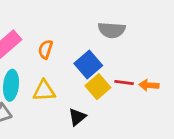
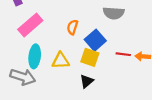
orange semicircle: (45, 49) -> (73, 27), moved
yellow square: (98, 87) -> (90, 57), moved, turned -30

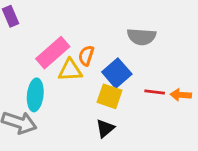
pink rectangle: (30, 25) -> (53, 53), moved
yellow triangle: (61, 61) -> (70, 70), moved

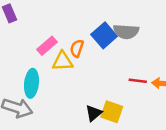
pink rectangle: (53, 53) -> (47, 46), size x0.7
blue square: (117, 73) -> (104, 35), moved
yellow square: (109, 96) -> (112, 112), moved

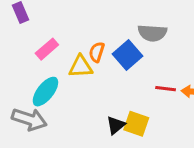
blue square: (104, 35) -> (127, 55), moved
pink rectangle: (47, 46) -> (47, 49), moved
cyan ellipse: (31, 83) -> (45, 92), turned 32

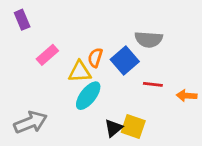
red line: (166, 89) -> (153, 84), moved
cyan ellipse: (45, 92) -> (88, 96), moved
gray arrow: (29, 119) -> (30, 122), turned -40

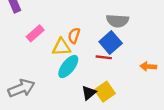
blue square: (125, 60) -> (111, 42), moved
red line: (153, 84) -> (104, 57), moved
yellow square: (133, 127) -> (105, 92), turned 36

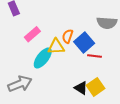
blue square: (111, 42) -> (84, 42), moved
cyan ellipse: (68, 67) -> (43, 58), moved
black triangle: (89, 93) -> (81, 88), turned -48

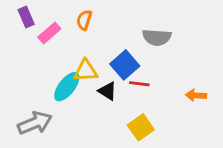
pink rectangle: (32, 34) -> (49, 33), moved
orange semicircle: (68, 36) -> (84, 20), moved
black triangle: (81, 88) -> (107, 91), moved

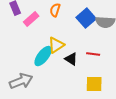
blue square: (125, 65) -> (86, 18), moved
yellow triangle: (86, 71) -> (56, 45), turned -30
yellow square: (141, 127) -> (94, 84), turned 36

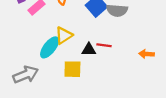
black triangle: (71, 59) -> (89, 50), moved, turned -32
yellow square: (94, 84) -> (72, 69), moved

